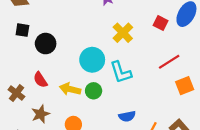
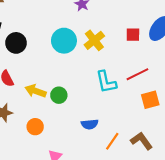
red square: (161, 23) -> (133, 35), turned -32
cyan circle: (92, 60) -> (64, 41), moved
cyan L-shape: (121, 72) -> (106, 82), moved

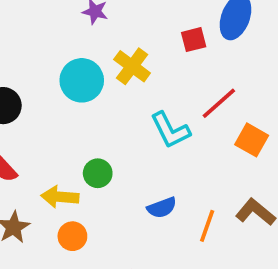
yellow arrow: (36, 91) -> (60, 197), moved
orange square: (150, 100) -> (252, 140), turned -30

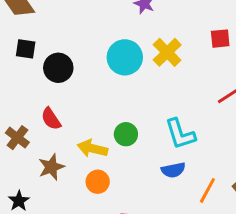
cyan L-shape: (170, 130) -> (180, 134), moved

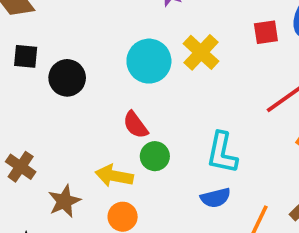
red semicircle: (51, 119) -> (135, 125), moved
cyan L-shape: (180, 134) -> (222, 153), turned 32

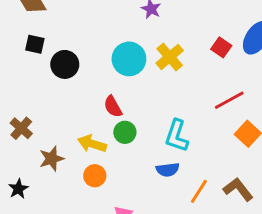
red square: (266, 32) -> (221, 47), turned 36

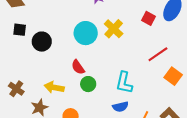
yellow arrow: (92, 144) -> (54, 87), moved

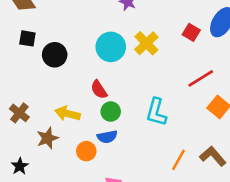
blue semicircle: (120, 107) -> (107, 137), moved

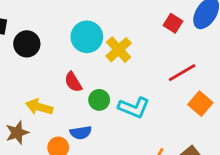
yellow cross: (146, 43) -> (119, 50), moved
green circle: (111, 112) -> (99, 100), moved
cyan L-shape: (156, 112) -> (134, 108), turned -84

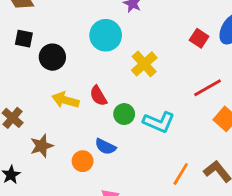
cyan circle: (87, 37) -> (106, 35), moved
yellow arrow: (39, 107) -> (65, 100), moved
blue semicircle: (81, 133) -> (105, 147), turned 35

